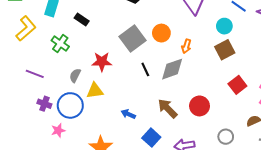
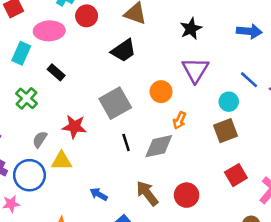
orange circle: (161, 33) -> (161, 92), moved

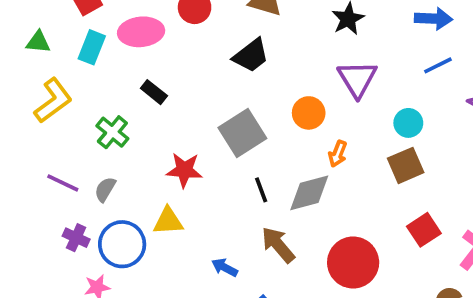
cyan rectangle: (21, 53) -> (92, 47), moved
blue line: (249, 80) -> (438, 65), moved, turned -66
gray semicircle: (40, 139) -> (105, 189), moved
brown arrow: (147, 193) -> (278, 245), moved
red circle: (187, 195) -> (353, 262), size x1.4

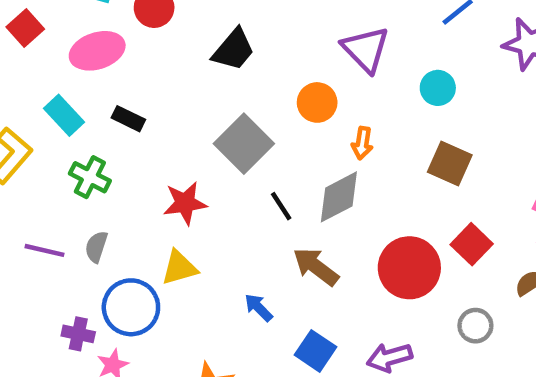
cyan rectangle: (92, 47) -> (64, 115), moved, turned -52
brown square: (406, 165) -> (450, 163), moved, turned -30
red square: (424, 230) -> (472, 244), moved
purple cross: (76, 238) -> (78, 334), moved
blue arrow: (225, 267) -> (259, 308), turned 30

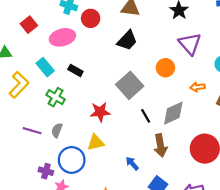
orange arrow: (362, 143) -> (197, 87), moved, turned 72
brown arrow: (316, 267) -> (160, 146), turned -140

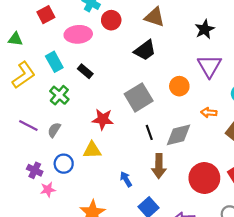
blue circle: (72, 160) -> (64, 164), size x0.7

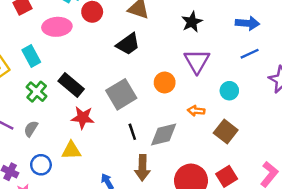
black rectangle: (85, 71) -> (71, 85), moved, size x1.5

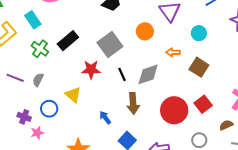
black rectangle: (71, 85) -> (68, 41), turned -75
red star: (83, 118) -> (91, 70), moved
yellow triangle: (71, 151) -> (73, 95), turned 48

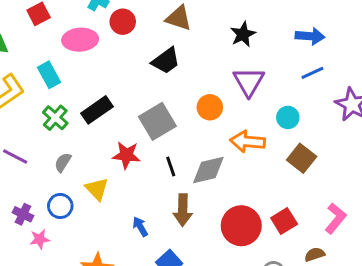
orange arrow: (173, 52) -> (248, 141), size x1.6
brown square: (199, 67) -> (302, 158), moved
gray semicircle: (38, 80) -> (63, 162), moved

